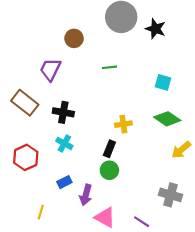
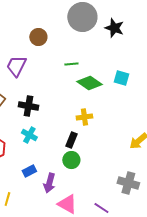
green diamond: (167, 119) -> (89, 83), moved

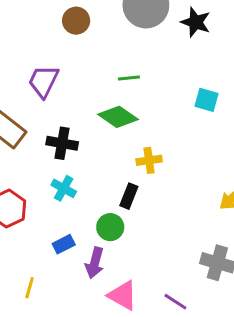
brown circle: (38, 37) -> (76, 21), moved
green diamond: (89, 83) -> (118, 117), moved
green circle: (71, 160) -> (110, 227), moved

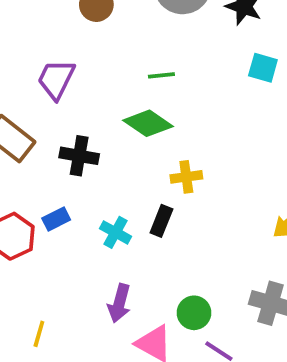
cyan square: (206, 100) -> (263, 68), moved
cyan cross: (64, 188) -> (115, 232), moved
green circle: (110, 227) -> (194, 313), moved
blue rectangle: (64, 244) -> (56, 219), moved

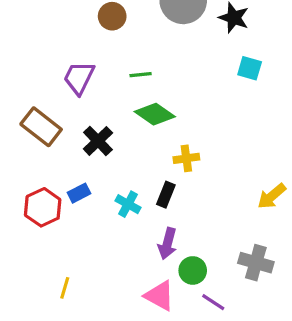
green line: (161, 75) -> (141, 75), moved
black cross: (79, 156) -> (98, 141), turned 36
purple arrow: (119, 303) -> (167, 244), moved

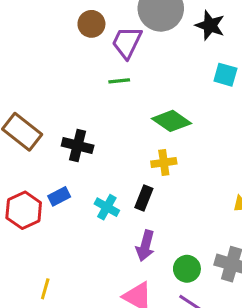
purple trapezoid: (79, 78) -> (127, 42), moved
green diamond: (155, 114) -> (172, 121), moved
black cross: (98, 141) -> (78, 146), turned -32
green circle: (193, 270) -> (187, 269), moved

